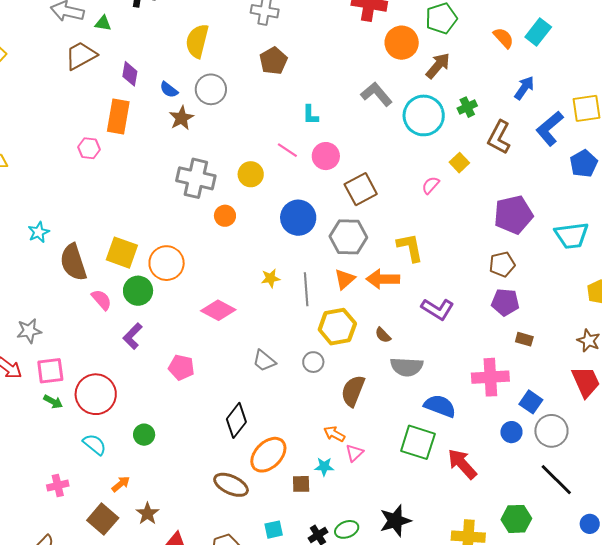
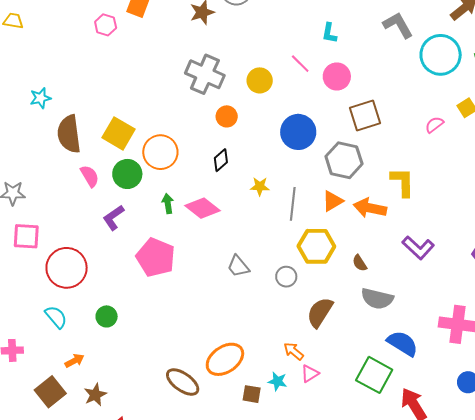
pink pentagon: (181, 367) -> (156, 257), size x1.5
green arrow: (53, 402) -> (168, 204), moved, turned -138
black diamond: (236, 420) -> (221, 160), moved, size x0.7

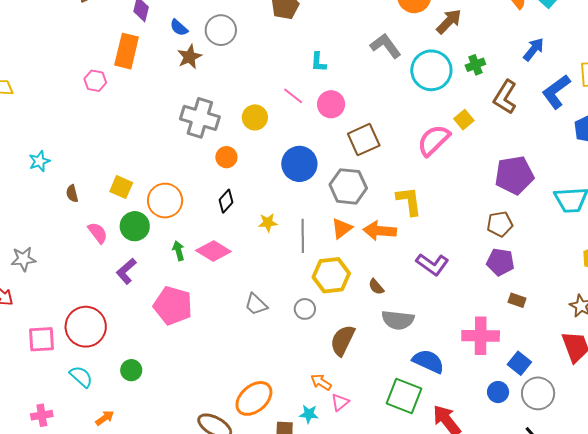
pink semicircle: (434, 125) -> (434, 140), size x1.8
yellow square: (118, 133) -> (121, 187), size x0.7
brown semicircle: (69, 134) -> (72, 194), size x0.5
pink square: (26, 236) -> (42, 339), moved

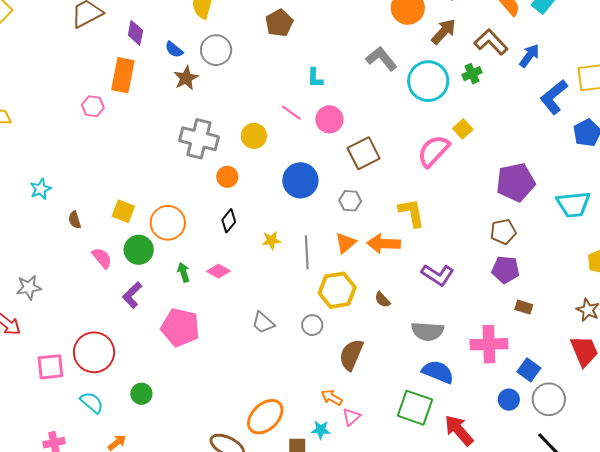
brown L-shape: (505, 97) -> (491, 42), moved, turned 108
gray hexagon: (348, 186) -> (350, 201), size x0.6
pink diamond: (213, 251) -> (218, 271), size x0.7
gray semicircle: (398, 320) -> (428, 331), moved

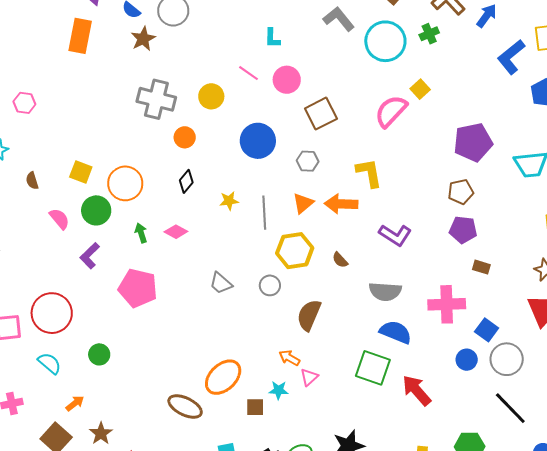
pink hexagon: (93, 106) -> (24, 103), moved

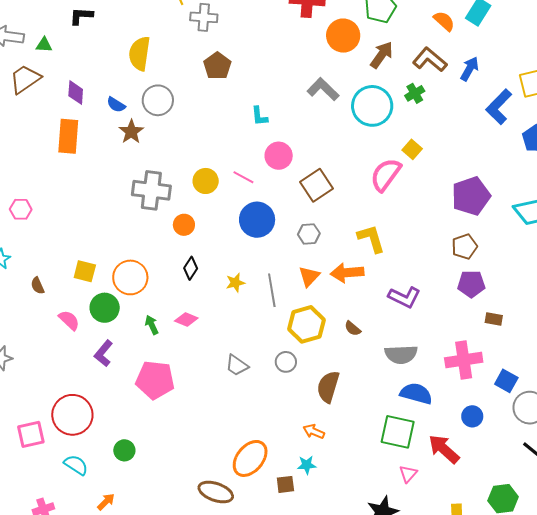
pink line: (248, 73) -> (243, 177), moved
blue circle: (467, 360) -> (472, 416), moved
pink triangle: (309, 377) -> (408, 474), moved

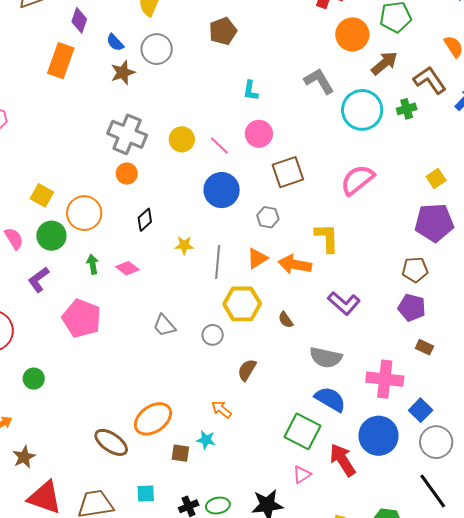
yellow square: (412, 149) -> (436, 178), moved
orange circle: (184, 225) -> (127, 174), moved
brown semicircle: (328, 387) -> (247, 370), size x0.7
blue circle: (472, 416) -> (379, 436), size x1.8

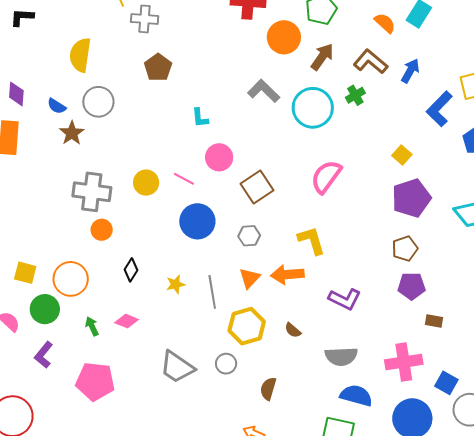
gray trapezoid: (164, 326) -> (177, 367), size x1.5

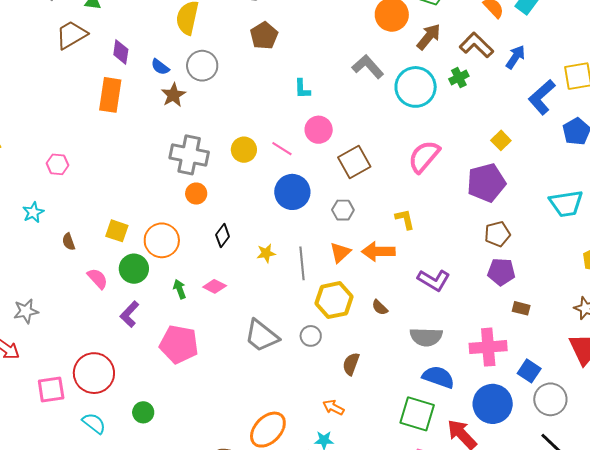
purple pentagon: (411, 198) -> (486, 183), moved
yellow L-shape: (312, 240) -> (405, 219), size x0.7

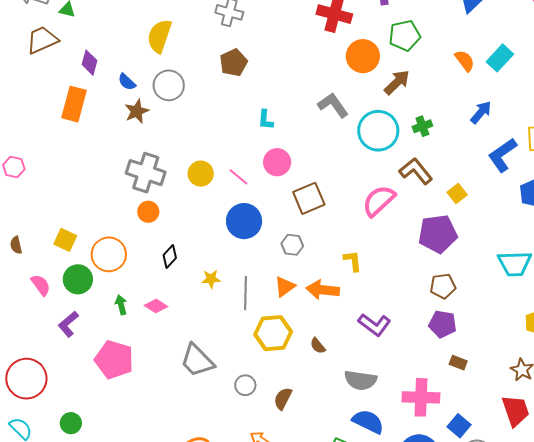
brown L-shape: (476, 45) -> (416, 171), moved
gray circle: (311, 336) -> (245, 385), moved

